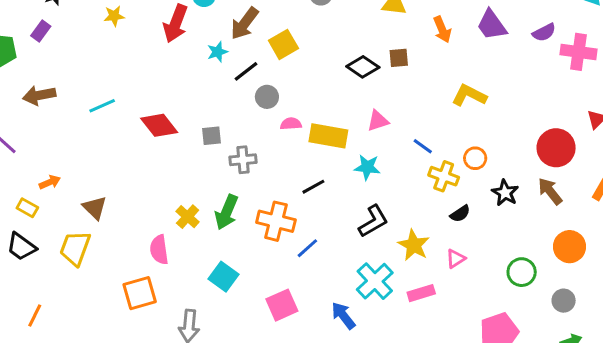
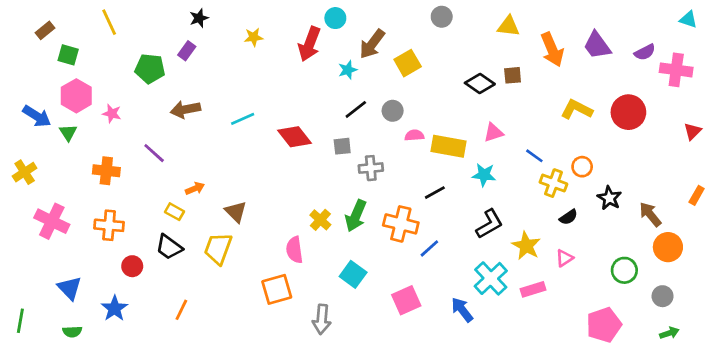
orange arrow: (442, 29) -> (552, 49), size x1.4
black line: (246, 71) -> (356, 109), moved
red circle: (556, 148) -> (628, 112), moved
brown arrow: (550, 191) -> (650, 214), moved

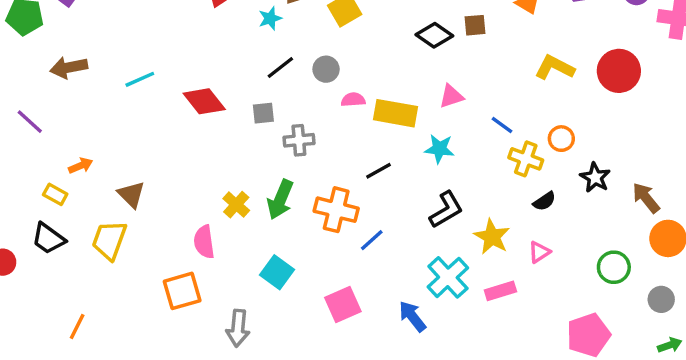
orange line: (181, 310) -> (77, 326), moved

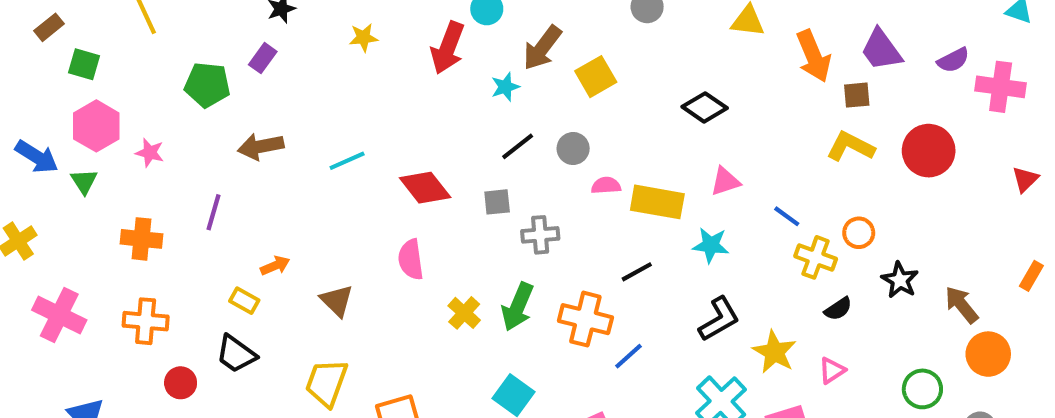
brown square: (475, 25) -> (857, 95), moved
purple line: (30, 122) -> (213, 212), turned 64
yellow trapezoid: (109, 240) -> (326, 383), moved
pink semicircle: (204, 242) -> (411, 259), moved

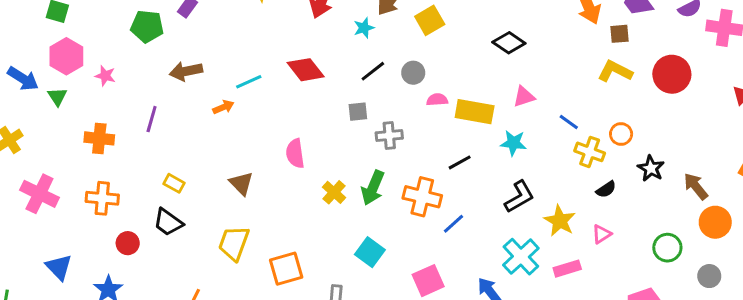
red diamond: (425, 188) -> (306, 70), moved
orange arrow: (275, 266) -> (223, 107), moved

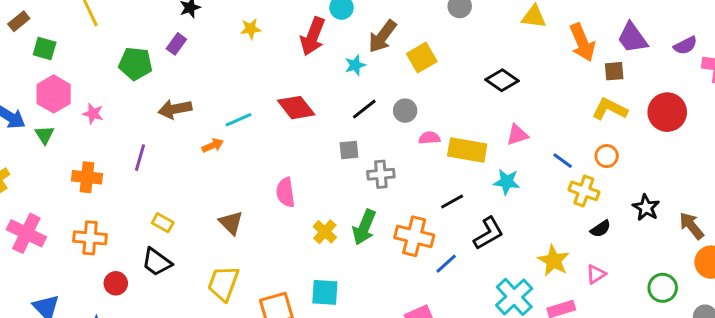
orange circle: (621, 134) -> (607, 156), moved
black L-shape: (519, 197) -> (488, 233), moved
cyan square: (370, 252) -> (325, 292), moved, turned -32

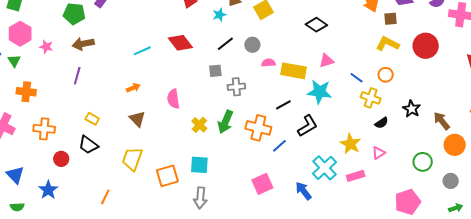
brown arrow: (175, 109) -> (83, 44), moved
orange arrow: (213, 145) -> (133, 88), moved
orange cross: (87, 177) -> (26, 92), moved
cyan star: (507, 182) -> (319, 92), size x1.4

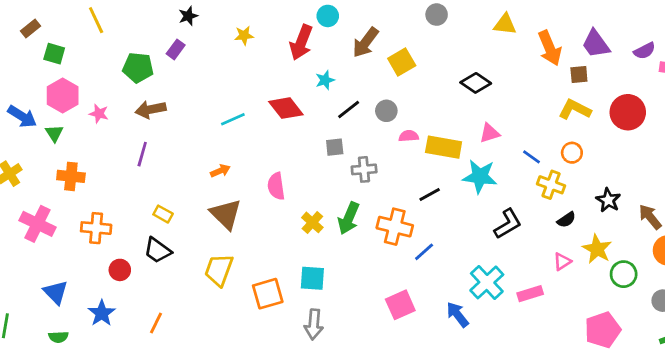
cyan star: (219, 15) -> (325, 80), moved
brown triangle: (137, 119) -> (226, 214), size x1.4
black L-shape: (307, 126) -> (508, 224), moved
yellow star: (351, 144) -> (597, 249), moved
orange line: (105, 197) -> (156, 323), moved

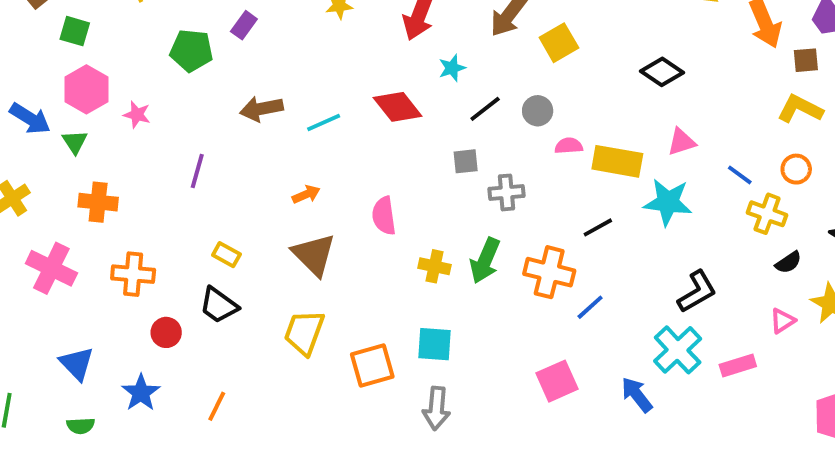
brown arrow: (151, 109) -> (261, 109), moved
yellow cross: (312, 222) -> (434, 266), turned -30
black L-shape: (508, 224) -> (697, 292), moved

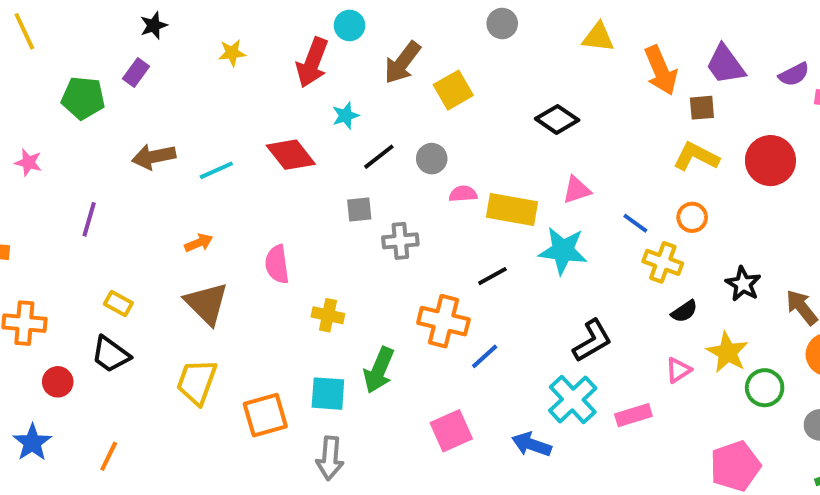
green arrow: (485, 260) -> (379, 370), moved
blue arrow: (637, 395) -> (532, 444), turned -33

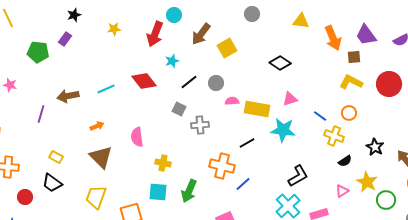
brown arrow: (154, 157) -> (68, 96), moved
gray square: (359, 210) -> (179, 109), turned 32
cyan square: (328, 394) -> (158, 192), moved

